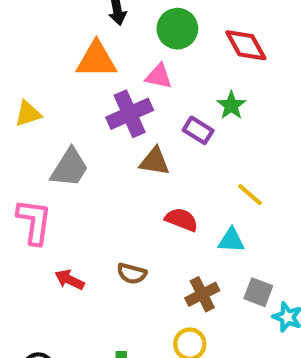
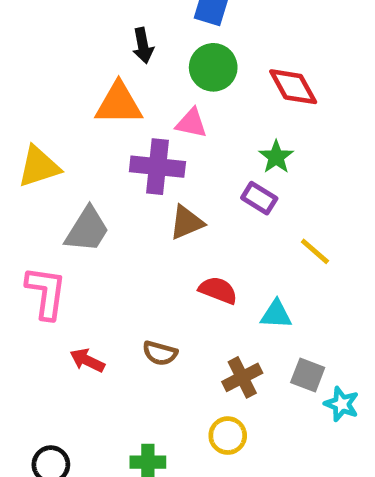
yellow triangle: (28, 114) -> (39, 167), size x1.4
purple cross: (130, 114) -> (157, 167), turned 30
purple rectangle: (198, 130) -> (259, 198), moved
brown triangle: (155, 161) -> (187, 222), turned -32
yellow line: (250, 195) -> (315, 251), moved

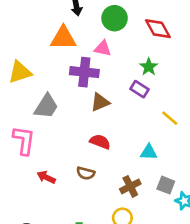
red semicircle: (218, 290) -> (100, 142), moved

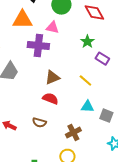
purple rectangle: (139, 89) -> (102, 59), moved
brown triangle: (100, 102) -> (52, 78), moved
yellow line: (170, 118) -> (85, 81), moved
gray square: (166, 185) -> (106, 116), moved

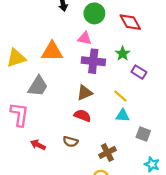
orange triangle: (22, 20) -> (52, 51), moved
purple cross: (38, 46) -> (93, 61), moved
cyan triangle: (87, 107) -> (123, 116), moved

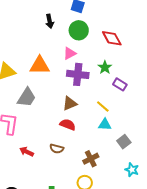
pink triangle: (85, 38) -> (70, 53), turned -40
gray square: (143, 134) -> (124, 142), turned 32

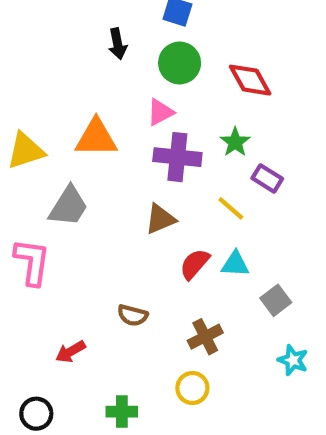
yellow line: (103, 107) -> (231, 208), moved
red semicircle: (68, 125) -> (195, 264), moved, turned -70
red arrow: (27, 152) -> (71, 352), moved, turned -56

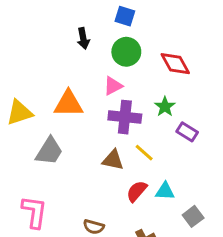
yellow line: (231, 208) -> (144, 153), moved
brown triangle: (160, 219) -> (113, 160), turned 35
pink L-shape: (32, 262) -> (34, 212), moved

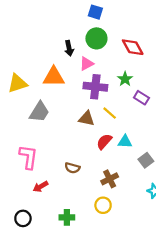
black arrow: (83, 38) -> (69, 48), moved

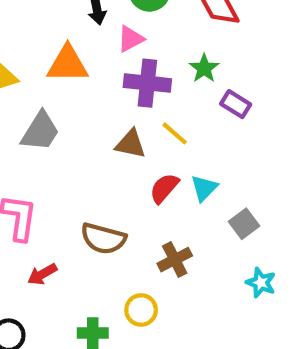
cyan triangle: (125, 142) -> (204, 188), turned -48
brown semicircle: (72, 168) -> (103, 239), size x1.5
yellow circle: (103, 205) -> (141, 310), moved

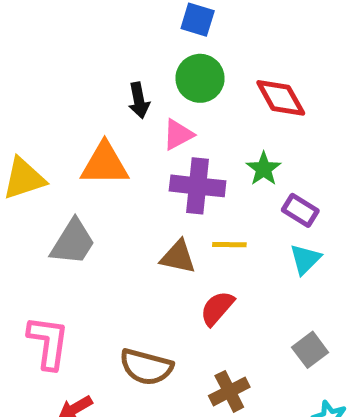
yellow line: (175, 133) -> (229, 245), turned -40
cyan triangle: (204, 188) -> (305, 259), moved

